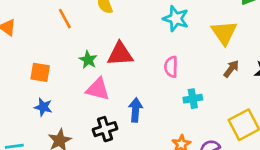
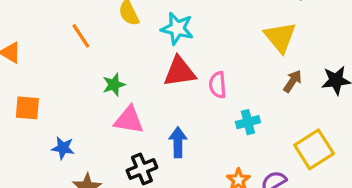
cyan star: (176, 19) -> (177, 28), moved
red triangle: (120, 54) -> (180, 72), moved
green star: (88, 60) -> (114, 85), turned 30
orange square: (40, 72) -> (27, 108), moved

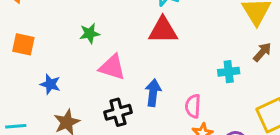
green star: (114, 85) -> (90, 33), moved
pink semicircle: (218, 85) -> (193, 106), moved
cyan cross: (248, 122) -> (229, 72), moved

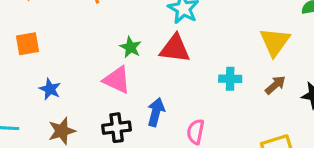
green star: (90, 33) -> (130, 47), moved, turned 30
orange square: (23, 44) -> (27, 44), turned -30
cyan cross: (229, 72) -> (230, 79), moved

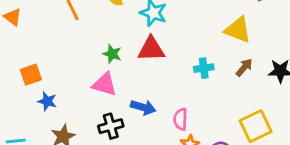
yellow triangle: (275, 42) -> (238, 30), turned -36
orange square: (27, 44) -> (31, 75), moved
blue arrow: (156, 112) -> (143, 107), turned 100

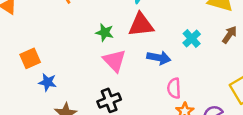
cyan cross: (204, 68) -> (192, 39), turned -30
pink triangle: (105, 84) -> (114, 61), moved, turned 35
blue arrow: (143, 107) -> (159, 58), moved

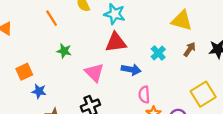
green star: (105, 32) -> (64, 51), moved

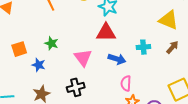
green star: (64, 51) -> (51, 43), moved
cyan cross: (158, 53) -> (143, 47), turned 32
blue star: (39, 91) -> (39, 65), moved

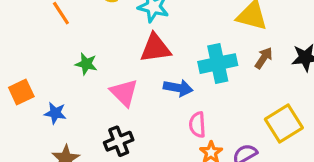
green star: (51, 43) -> (86, 64), moved
cyan cross: (143, 47) -> (218, 64), size x1.6

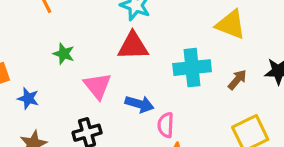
brown arrow: (264, 58) -> (237, 80), moved
blue arrow: (178, 88) -> (139, 104), moved

